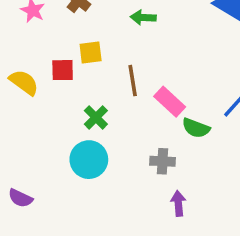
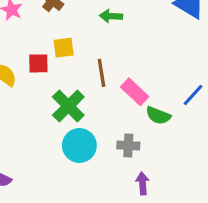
green cross: (96, 117) -> (68, 106), size x1.5
cyan circle: (89, 160) -> (79, 145), moved

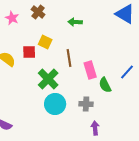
yellow square: (64, 48) -> (45, 42), turned 32
pink rectangle: (135, 92) -> (90, 70), turned 30
green semicircle: (158, 115) -> (105, 85), turned 42

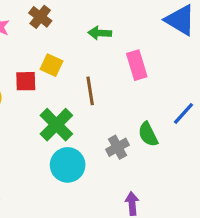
pink rectangle: (90, 70) -> (137, 65), moved
gray cross: (86, 104) -> (117, 147), moved, turned -32

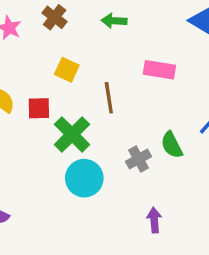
green arrow: (100, 33) -> (114, 21), moved
pink rectangle: (137, 65) -> (159, 70), turned -64
red square: (26, 81) -> (39, 108), moved

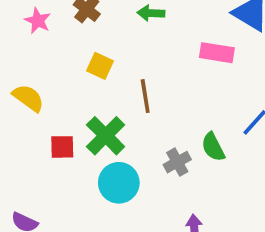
pink rectangle: (159, 70) -> (217, 53), moved
red square: (39, 108) -> (62, 147), moved

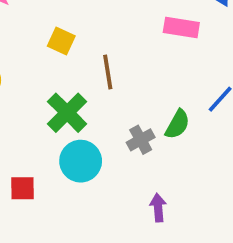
red square: (62, 147) -> (22, 188), moved
green semicircle: (213, 147) -> (177, 124), turned -124

